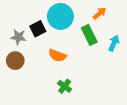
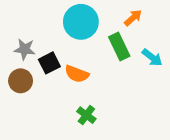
black square: (38, 29) -> (49, 63), moved
cyan arrow: (114, 43) -> (152, 57), turned 105

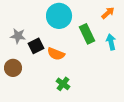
orange arrow: (133, 18) -> (108, 13), moved
cyan arrow: (152, 57) -> (111, 42), turned -140
brown circle: (21, 81) -> (13, 68), moved

